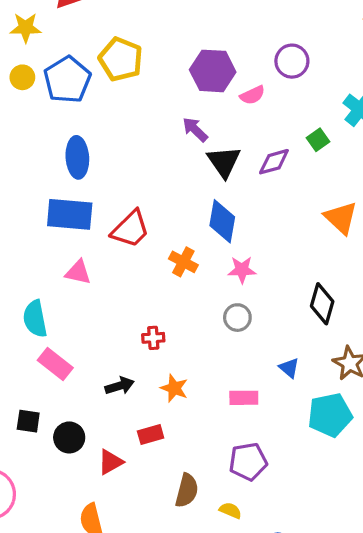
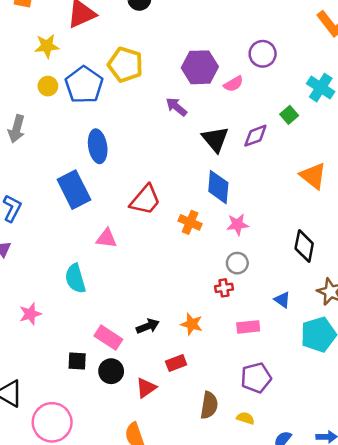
purple arrow: (195, 130) -> (176, 107), moved
blue rectangle: (70, 214) -> (74, 190), moved, turned 63
red cross: (153, 338) -> (224, 288), moved
pink rectangle: (55, 364) -> (108, 338), moved

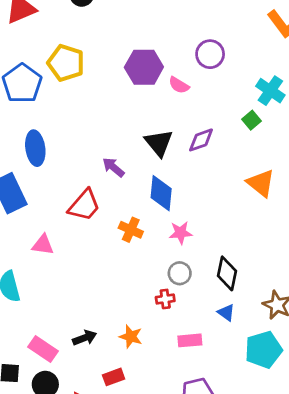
pink semicircle: (233, 84) -> (179, 85), turned 60
purple arrow: (176, 107) -> (113, 167), moved
green square: (289, 115) -> (252, 120), moved
black diamond: (304, 246) -> (227, 273), moved

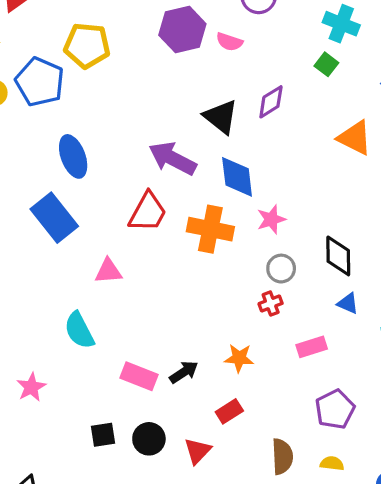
purple arrow: (113, 167) -> (173, 158), size x1.6
orange cross: (131, 230) -> (210, 229), size x1.5
pink rectangle: (43, 349) -> (139, 376), moved

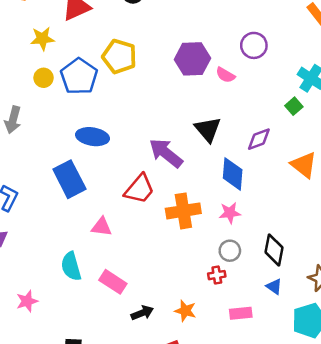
purple diamond: (271, 102) -> (259, 139), moved
blue ellipse: (73, 156) -> (93, 137), turned -72
blue diamond: (237, 177) -> (233, 174), moved
orange cross: (210, 229) -> (183, 211), turned -32
pink rectangle: (139, 376) -> (113, 282), moved

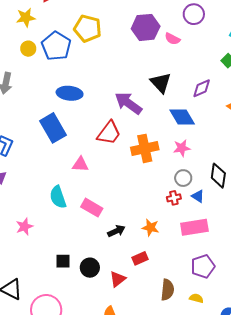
blue diamond: (233, 174) -> (182, 117), turned -32
blue triangle: (274, 287) -> (198, 196), moved
pink rectangle: (241, 313) -> (194, 227), size x1.5

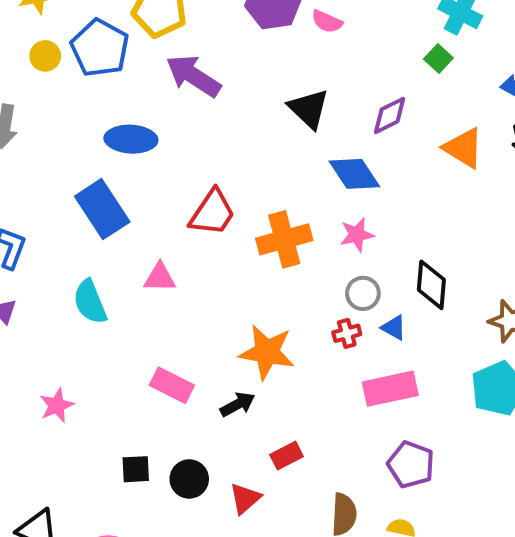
purple arrow: (128, 103) -> (193, 76), moved
cyan semicircle: (58, 197) -> (90, 302), moved
pink rectangle: (92, 208) -> (172, 385), moved
orange star: (150, 228) -> (267, 352), moved, size x1.6
purple pentagon: (203, 266) -> (411, 465), turned -30

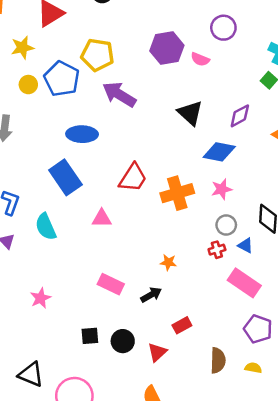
blue diamond: (354, 174) -> (219, 152), turned -44
cyan semicircle: (90, 302) -> (46, 227), moved
orange star: (267, 352) -> (168, 262), size x0.5
pink rectangle: (390, 389) -> (244, 283), turned 48

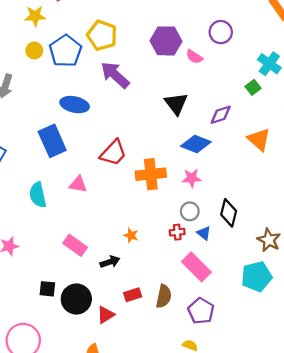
cyan semicircle: (46, 227) -> (38, 195), moved
black circle: (123, 341) -> (76, 299), size x1.4
brown semicircle: (218, 360) -> (164, 296), moved

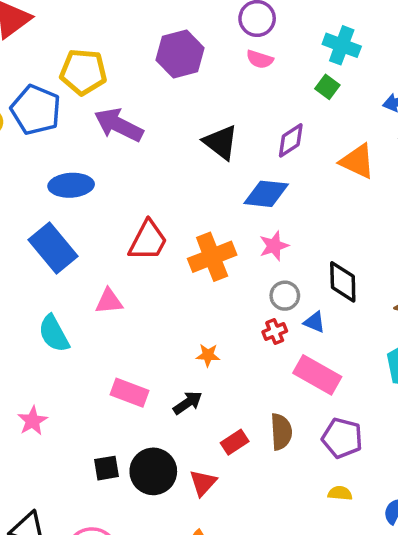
pink semicircle: (194, 57) -> (260, 59), moved

